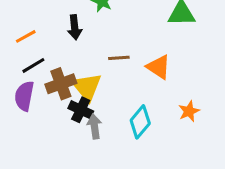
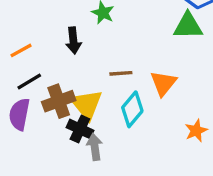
orange triangle: (159, 67) -> (163, 83), turned 36
cyan diamond: (140, 122) -> (132, 109), moved

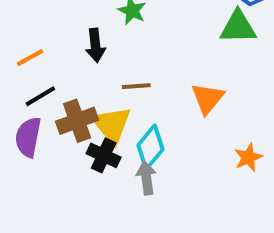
brown line: (121, 73) -> (136, 86), moved
cyan diamond: (132, 109) -> (150, 147), moved
gray arrow: (95, 147) -> (146, 178), moved

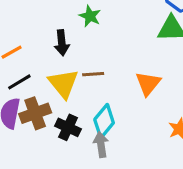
brown cross: (77, 121) -> (35, 113), moved
yellow triangle: (112, 125) -> (63, 83), moved

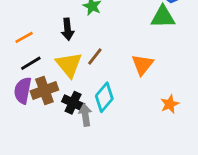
brown line: (93, 74) -> (95, 56), turned -48
gray arrow: (101, 145) -> (85, 115), moved

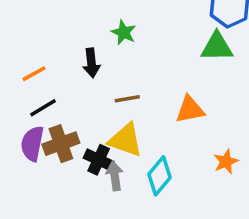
brown line: (95, 56) -> (127, 99), turned 42
yellow triangle: (69, 65) -> (125, 140), moved, turned -32
orange triangle: (142, 65) -> (190, 110), turned 40
cyan diamond: (104, 97) -> (160, 176), moved

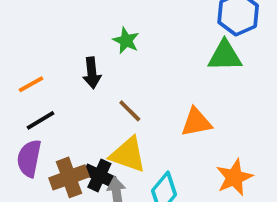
brown line: (127, 99) -> (130, 111), turned 55
brown cross: (61, 144) -> (69, 177), moved
orange star: (226, 162) -> (234, 177), size x1.4

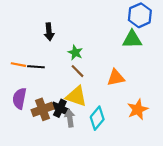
green star: (126, 41) -> (75, 53), moved
black arrow: (92, 73) -> (49, 32), moved
orange line: (31, 84) -> (18, 65), moved, turned 40
black line: (40, 120) -> (36, 67), moved, turned 35

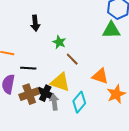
black line: (36, 67) -> (28, 68), moved
brown line: (77, 71) -> (72, 59), moved
orange triangle: (116, 78) -> (100, 76), moved, turned 30

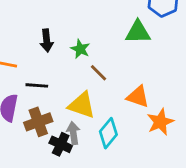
black arrow: (35, 23) -> (47, 41), moved
green triangle: (111, 30) -> (138, 32), moved
black cross: (45, 93) -> (61, 144), moved

